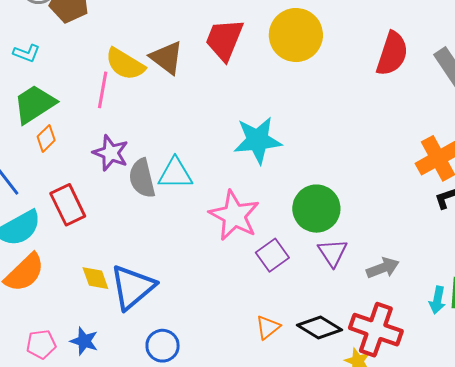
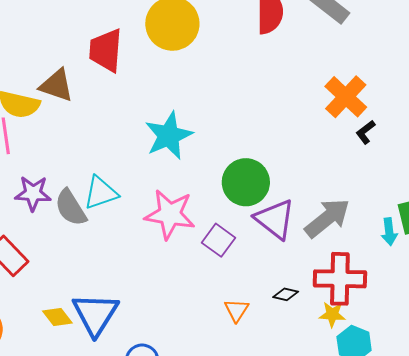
purple triangle: (333, 253) -> (275, 219), size x1.4
gray arrow: (383, 268) -> (327, 218), size x1.5
black diamond: (319, 328) -> (286, 294), size x0.6

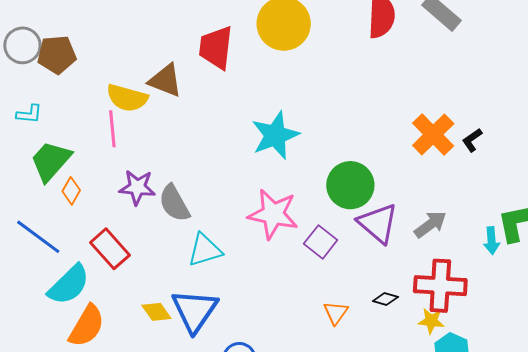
orange cross: (346, 97) -> (433, 134), moved
cyan triangle: (101, 193) -> (205, 250), moved
gray arrow: (327, 218) -> (430, 224), size x0.7

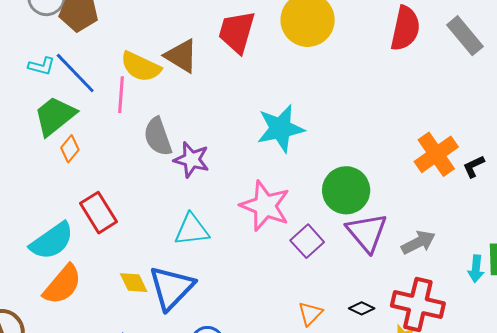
purple star: (137, 187) -> (192, 160), moved
gray semicircle: (174, 203) -> (158, 137), moved
blue line: (38, 237) -> (75, 73), moved

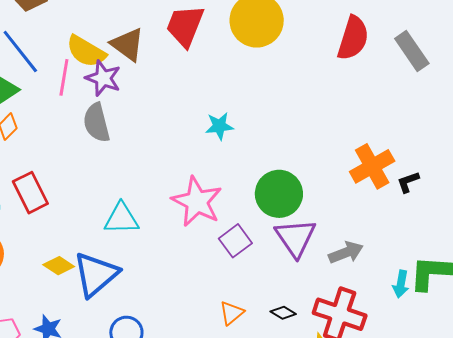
cyan star: (280, 129) -> (219, 126), size x0.6
purple star: (192, 160) -> (103, 78), moved
yellow diamond: (134, 283) -> (59, 266), turned -36

